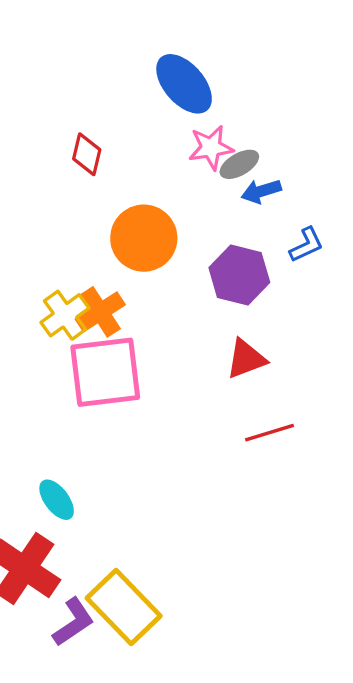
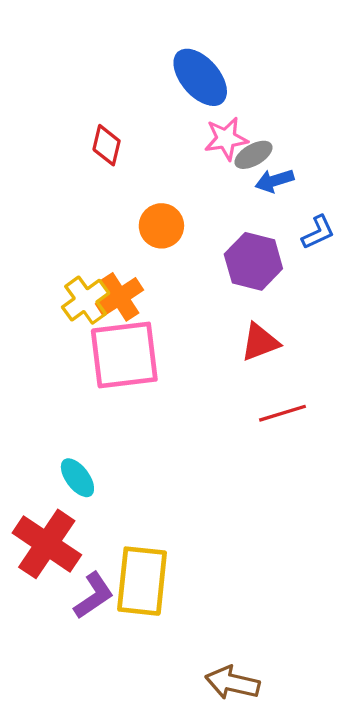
orange circle: (144, 238) -> (161, 226), size x0.7
yellow rectangle: (124, 607) -> (142, 581), turned 50

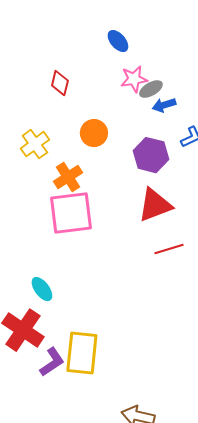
blue ellipse: (200, 77) -> (118, 41), size x0.6
yellow cross: (86, 300) -> (35, 144), moved
red triangle: (260, 342) -> (155, 205), size x1.4

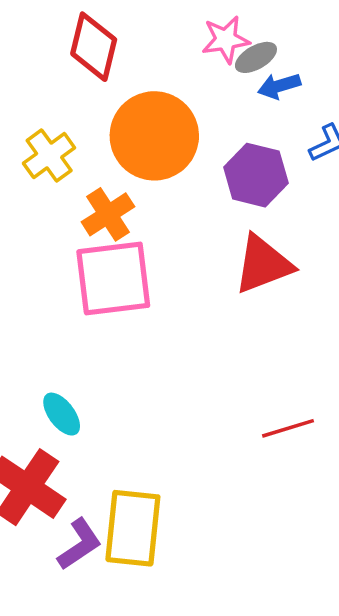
red diamond: (60, 83) -> (94, 47), size x1.5
orange circle: (94, 133) -> (154, 136), size x1.8
red line: (169, 249) -> (288, 428), moved

